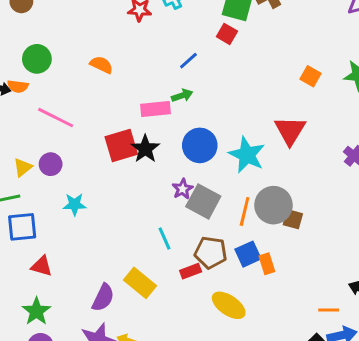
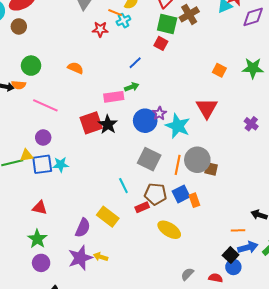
yellow triangle: (23, 167) -> (26, 155), moved, turned 32
purple star: (183, 189) -> (159, 113), moved
blue square: (22, 227) -> (42, 164), moved

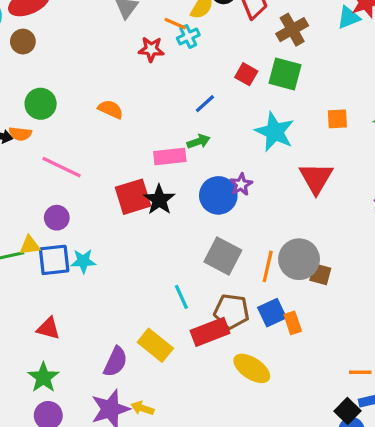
green square: (167, 24) -> (285, 74), moved
orange square: (219, 70) -> (337, 119), turned -32
cyan star: (178, 126) -> (275, 132), moved
red rectangle: (142, 207) -> (210, 332), size x1.6

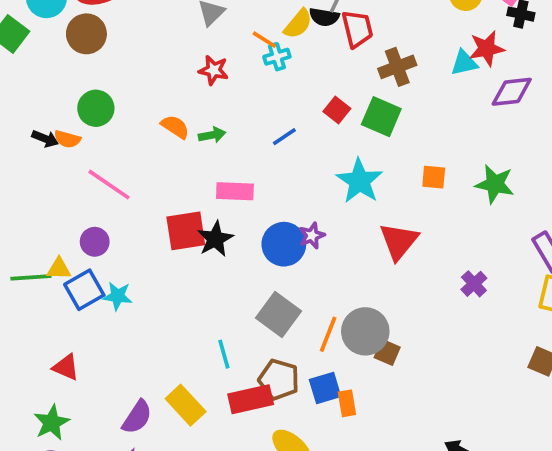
brown circle: (23, 42) -> (86, 34), size x1.4
red star: (151, 49) -> (214, 70), moved
green arrow: (199, 142) -> (212, 135), moved
blue square: (54, 260) -> (84, 290), turned -32

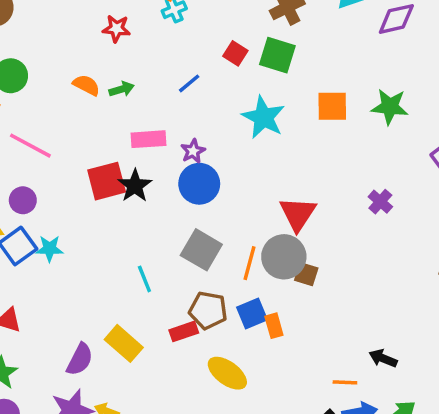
orange square: (434, 177) -> (332, 106), size x1.4
purple star: (312, 236) -> (193, 151), moved
red triangle: (399, 241) -> (298, 214), moved
cyan line: (224, 354) -> (144, 279), moved
red rectangle: (251, 399) -> (184, 331), size x0.7

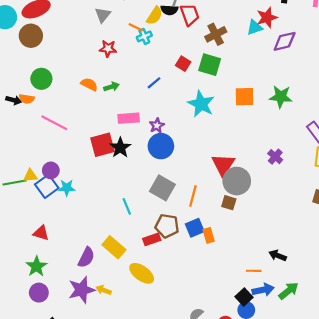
purple circle: (23, 200) -> (51, 170), moved
gray circle: (284, 257) -> (237, 181), moved
yellow ellipse: (227, 373) -> (142, 273), moved

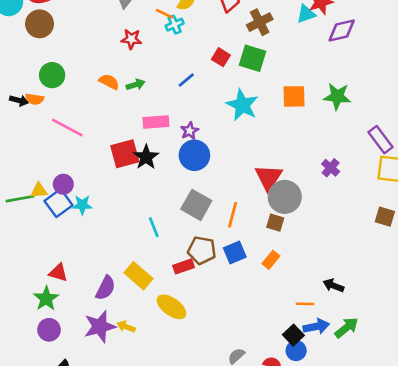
red triangle: (41, 233) -> (58, 273), moved
orange rectangle: (209, 235) -> (271, 260), moved, turned 56

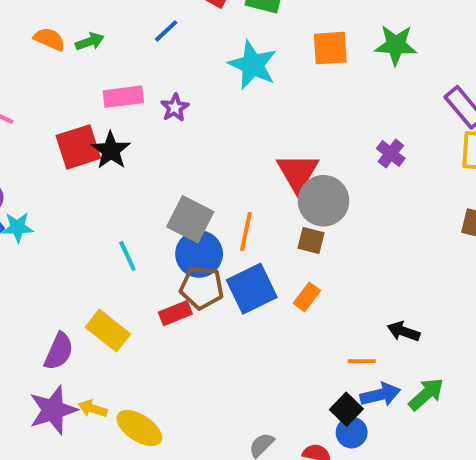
blue circle: (194, 155) -> (199, 254), moved
blue square: (235, 253) -> (252, 289), size x1.4
yellow ellipse: (171, 307) -> (139, 428), moved

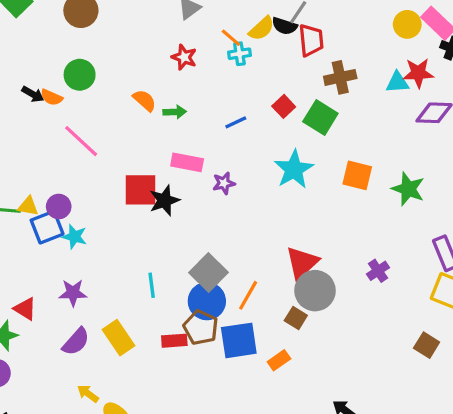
purple star: (53, 410) -> (73, 293), moved, size x0.7

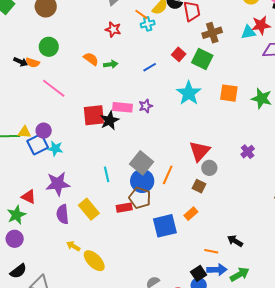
pink rectangle: (187, 162) -> (123, 107), moved
gray circle: (315, 291) -> (209, 168), size x0.6
purple star: (73, 293) -> (58, 184), size x1.4
blue square: (239, 340) -> (165, 226), moved
purple semicircle: (76, 342) -> (63, 214), turned 138

